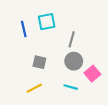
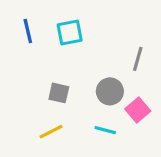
blue line: (24, 29) -> (28, 31), moved
gray line: (72, 39) -> (138, 59), moved

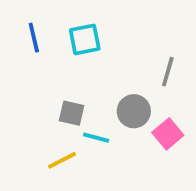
cyan line: (105, 130) -> (96, 138), moved

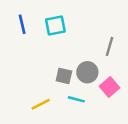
gray square: (72, 113) -> (64, 76), moved
cyan line: (96, 138) -> (76, 99), moved

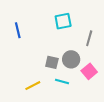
blue line: (22, 24) -> (18, 30), moved
cyan square: (55, 25) -> (63, 21), moved

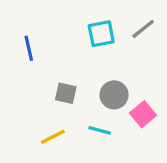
gray line: (89, 38) -> (143, 29), moved, turned 35
gray square: (52, 62) -> (66, 93), moved

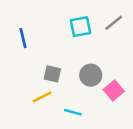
cyan line: (100, 130) -> (73, 112), moved
yellow line: (53, 137) -> (42, 97), moved

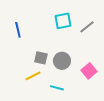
gray line: (114, 23) -> (87, 27), moved
gray circle: (91, 75) -> (62, 61), moved

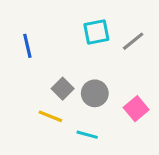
gray square: (41, 58) -> (63, 89), turned 32
yellow line: (33, 76) -> (50, 116), turned 49

